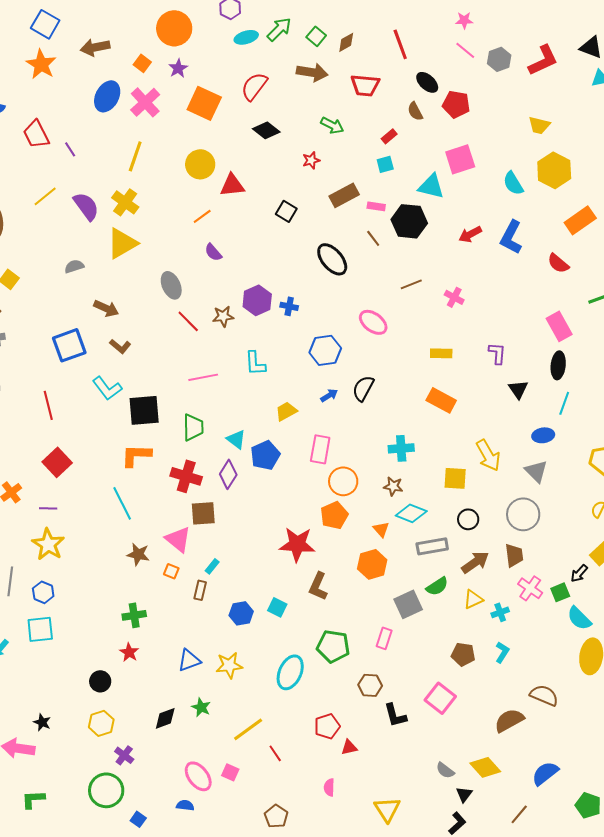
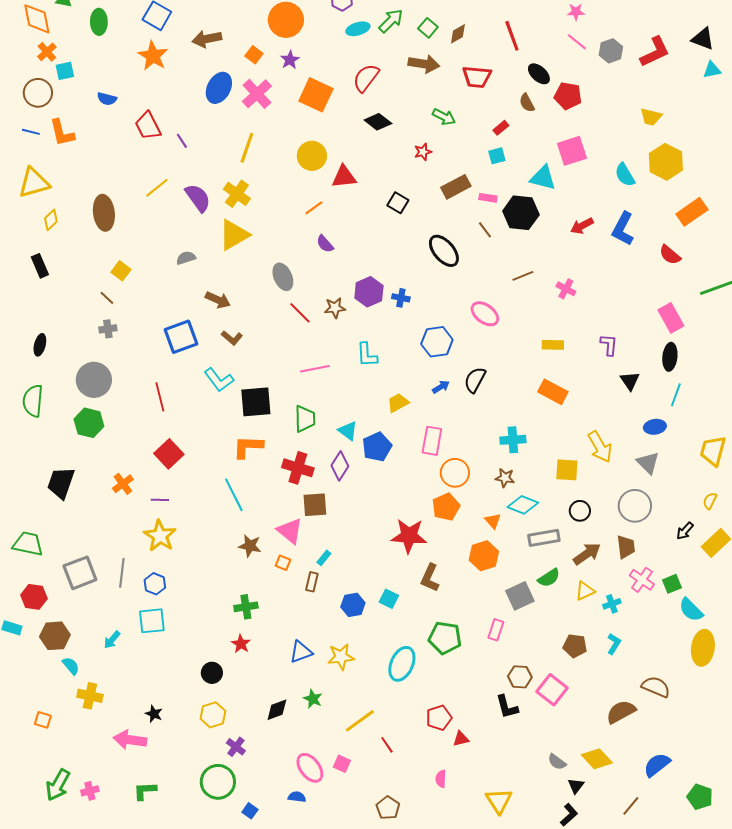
black arrow: (579, 573) -> (685, 531), moved
brown hexagon: (370, 685) -> (520, 677), moved

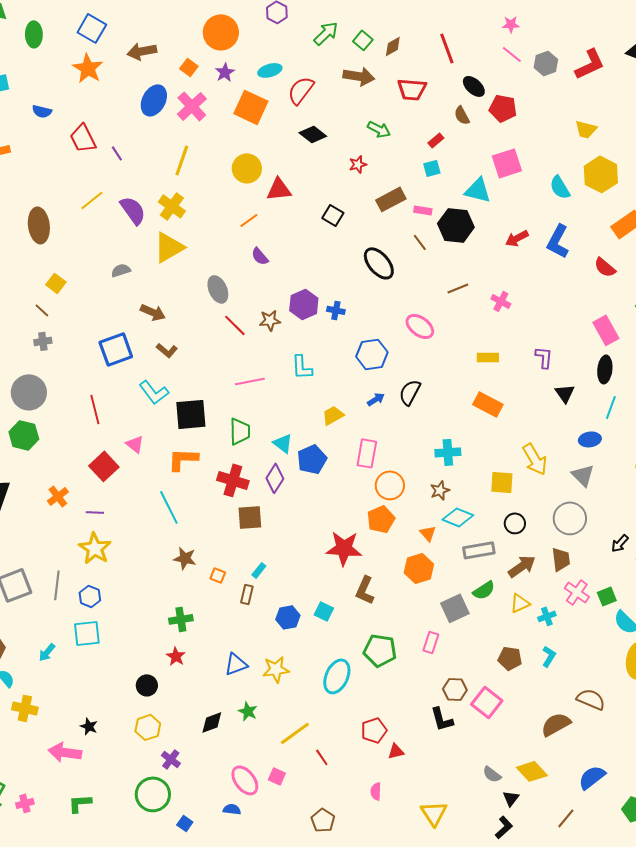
cyan ellipse: (358, 29) -> (270, 70), moved
brown star: (505, 478) -> (440, 490), turned -30
pink triangle: (290, 531) -> (135, 444), moved, size x0.7

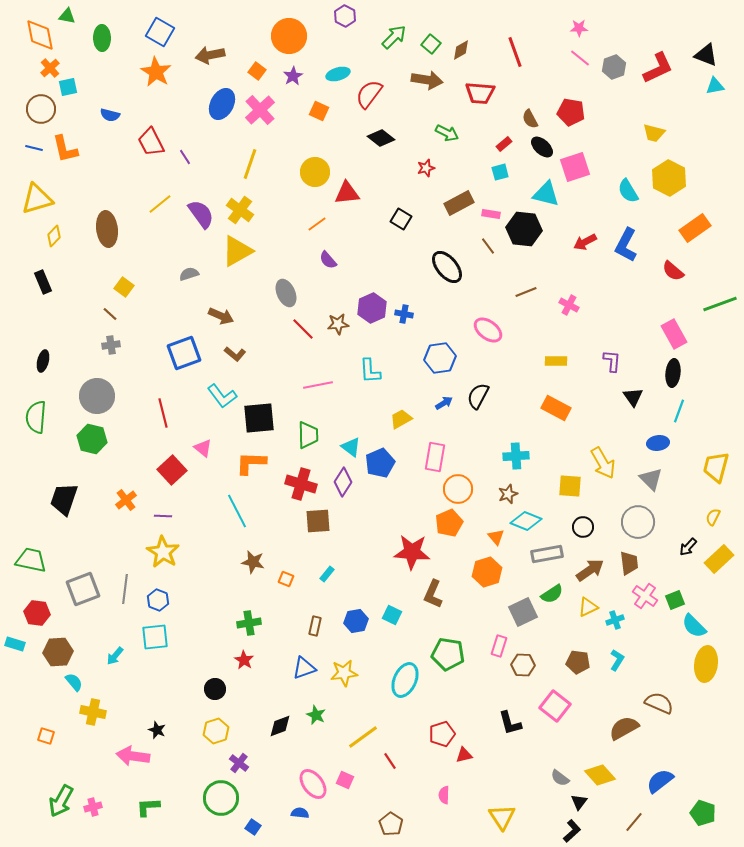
black ellipse: (474, 86) -> (542, 147), moved
orange square: (251, 107) -> (319, 111), size x0.6
brown rectangle: (247, 594) -> (315, 626), moved
brown hexagon: (455, 689) -> (523, 665), moved

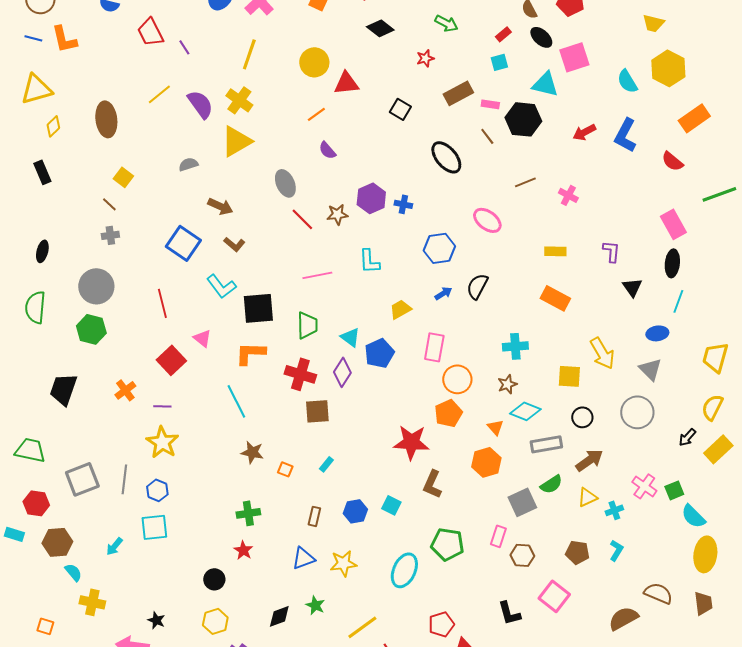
blue square: (184, 353) -> (183, 243), turned -36
yellow semicircle: (713, 517) -> (712, 407), size x1.5
brown trapezoid: (629, 563) -> (703, 603), moved

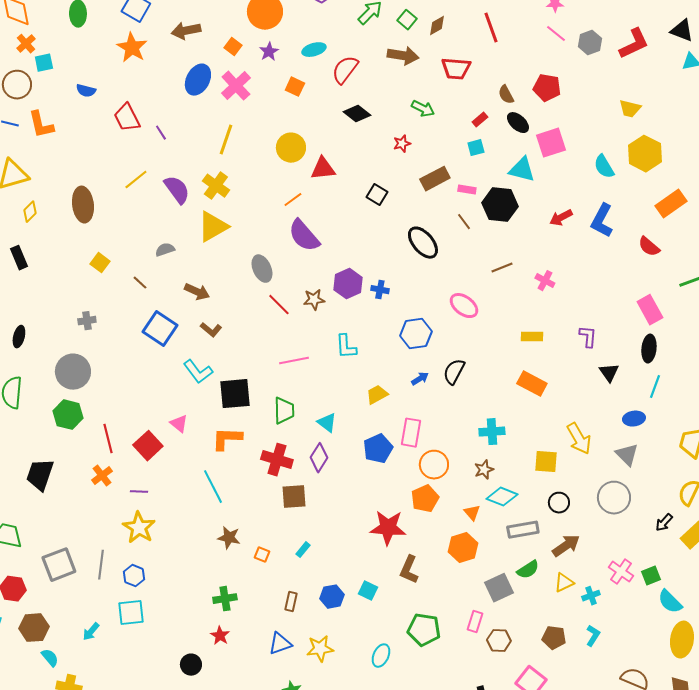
purple semicircle: (327, 150) -> (304, 236), size x1.8
brown line: (109, 204) -> (140, 283), moved
red line: (162, 303) -> (108, 439), moved
blue pentagon: (379, 353) -> (378, 449), moved
cyan ellipse: (404, 570) -> (381, 656), size x0.7

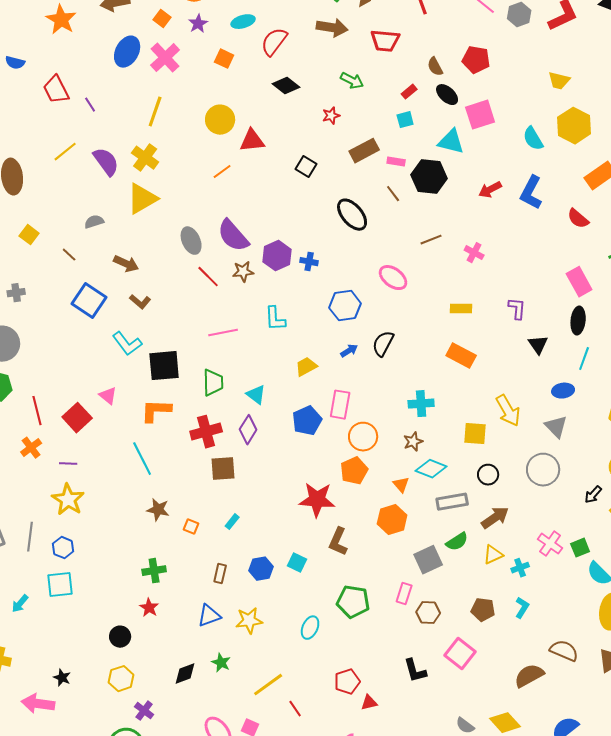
purple semicircle: (304, 236) -> (233, 236), moved
red cross: (277, 460) -> (206, 432), turned -32

